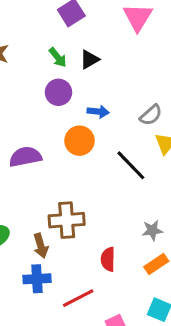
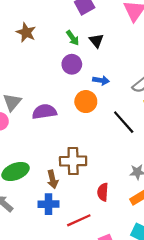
black triangle: (89, 59) -> (96, 41), turned -42

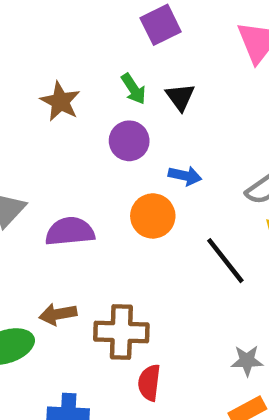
brown star: (26, 32) -> (60, 101), moved
brown arrow: (53, 179) -> (58, 314), moved, turned 90
red semicircle: (103, 192) -> (149, 383), moved

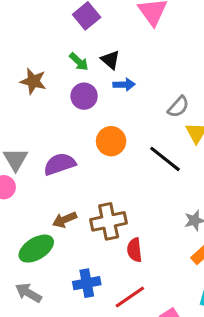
blue arrow: (185, 176) -> (124, 85), moved

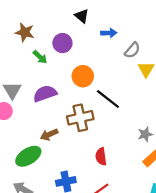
green arrow: (79, 62) -> (40, 57), moved
blue arrow: (124, 85) -> (109, 33), moved
black line: (165, 159) -> (108, 99), moved
brown cross: (109, 221) -> (80, 118), moved

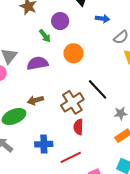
green arrow: (40, 57) -> (45, 36), moved
black line: (108, 99) -> (98, 89), moved
brown cross: (80, 118) -> (72, 102), moved, turned -30

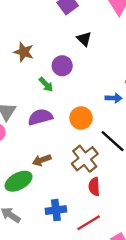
blue arrow: (102, 19) -> (114, 98), moved
orange circle: (73, 53) -> (81, 118), moved

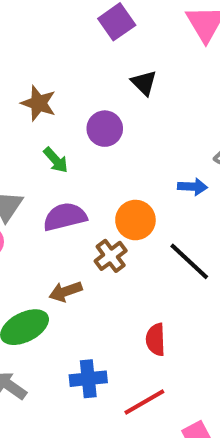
green arrow: (46, 84) -> (56, 160), moved
brown cross: (85, 159) -> (111, 256), moved, size x0.7

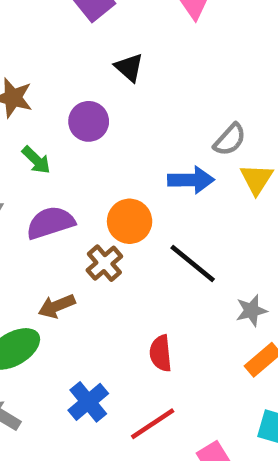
blue arrow: (193, 187) -> (191, 180), size x1.4
blue cross: (88, 379) -> (88, 402), turned -30

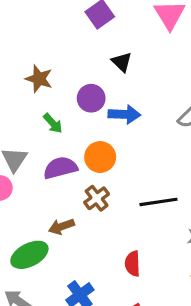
blue arrow: (191, 180) -> (124, 114), moved
orange circle: (130, 221) -> (100, 157), moved
black line: (193, 264) -> (158, 202), turned -51

